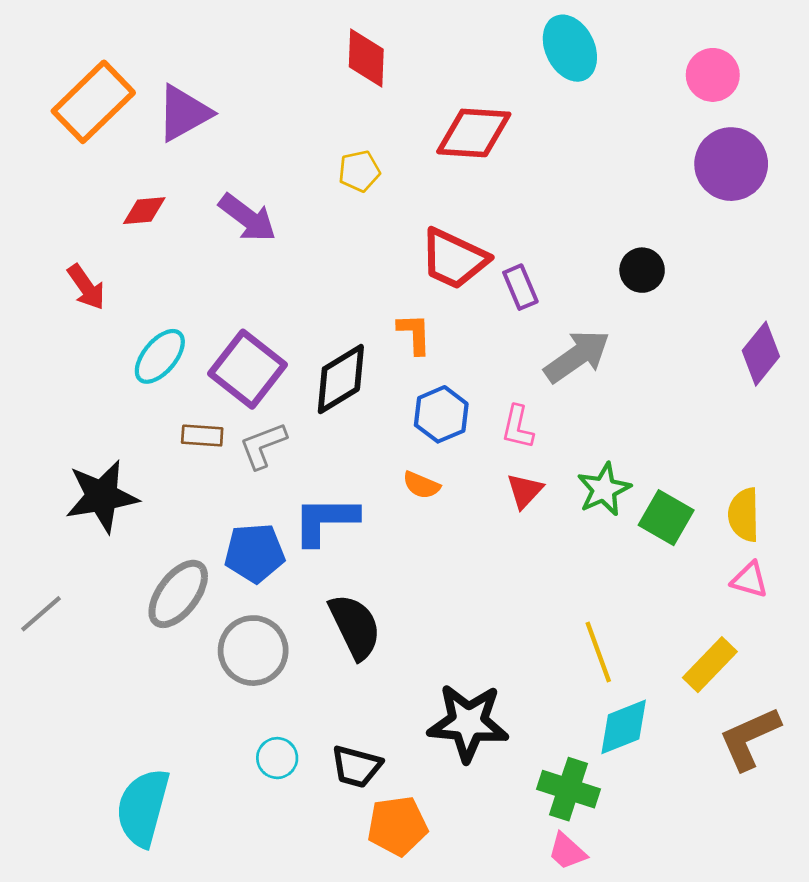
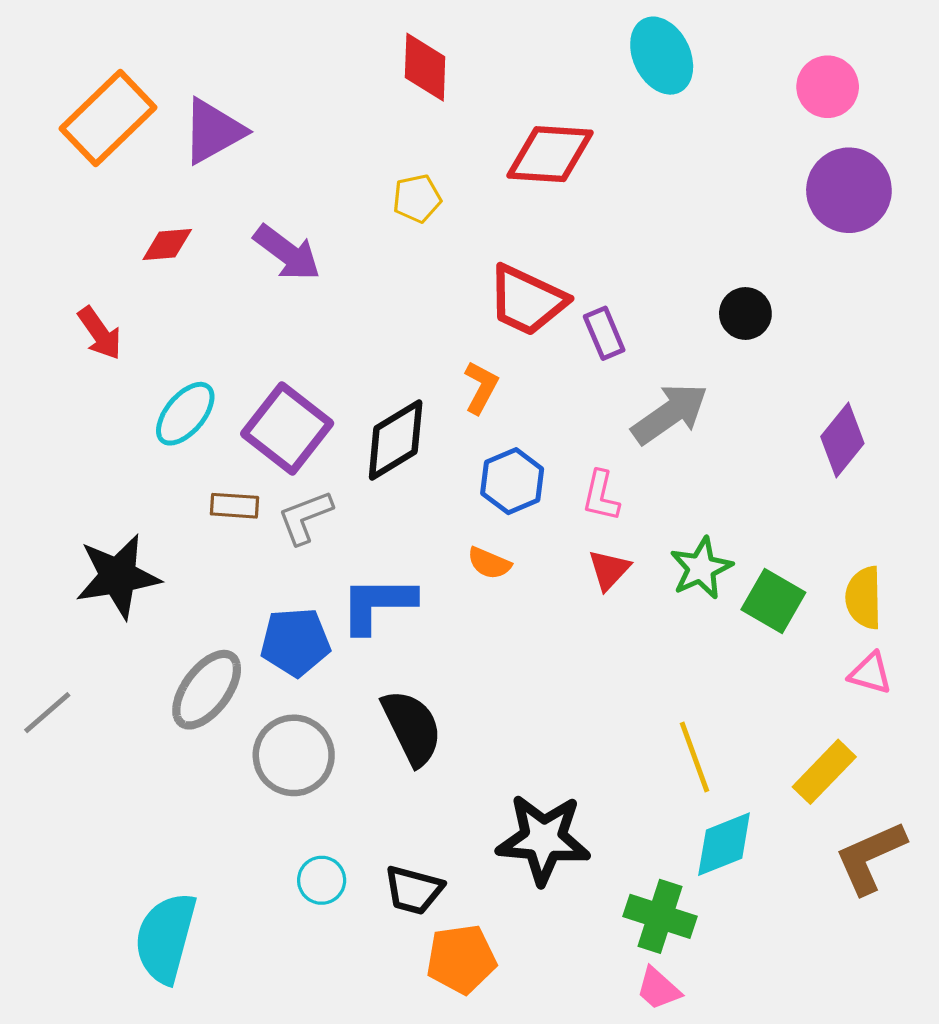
orange L-shape: (414, 334) -> (481, 387), turned 30
purple diamond: (761, 354) -> (842, 440), moved

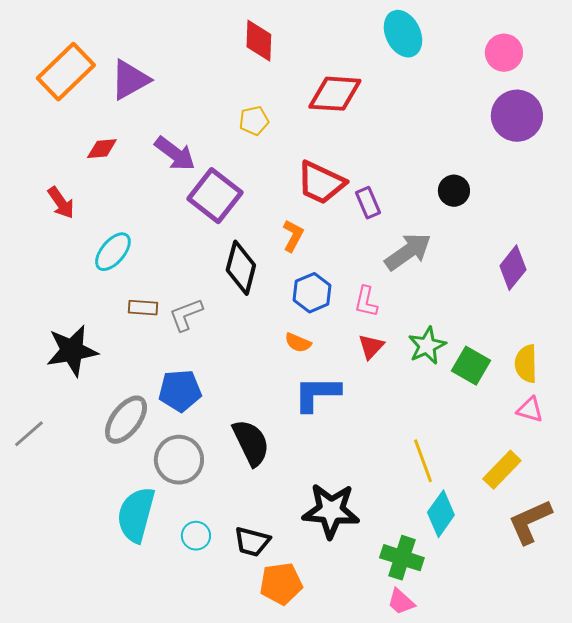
purple square: (287, 428) -> (215, 196), moved
black diamond: (396, 440) -> (241, 268), turned -44
blue L-shape: (377, 604) -> (317, 394), moved
cyan diamond: (724, 844) -> (441, 514), turned -33
cyan semicircle: (166, 938) -> (136, 515), moved

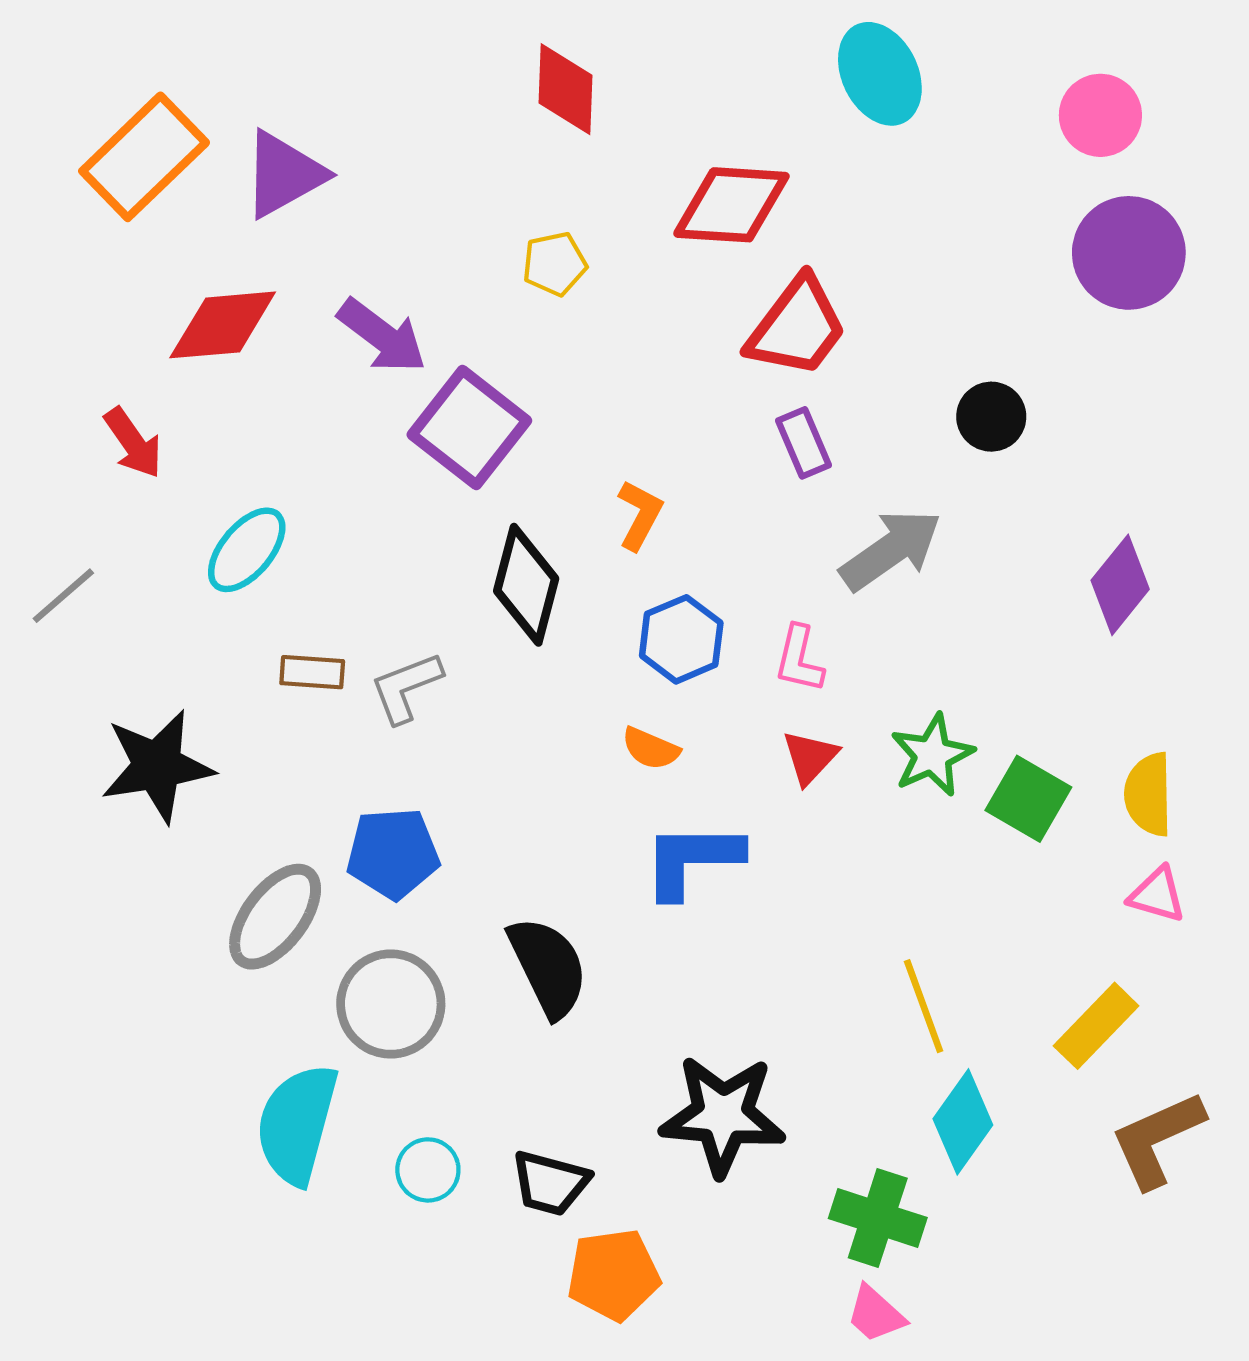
red diamond: (102, 149) -> (223, 325), size x1.6
red trapezoid: (321, 183) -> (797, 327), moved, turned -78
gray line: (29, 434) -> (63, 596), moved

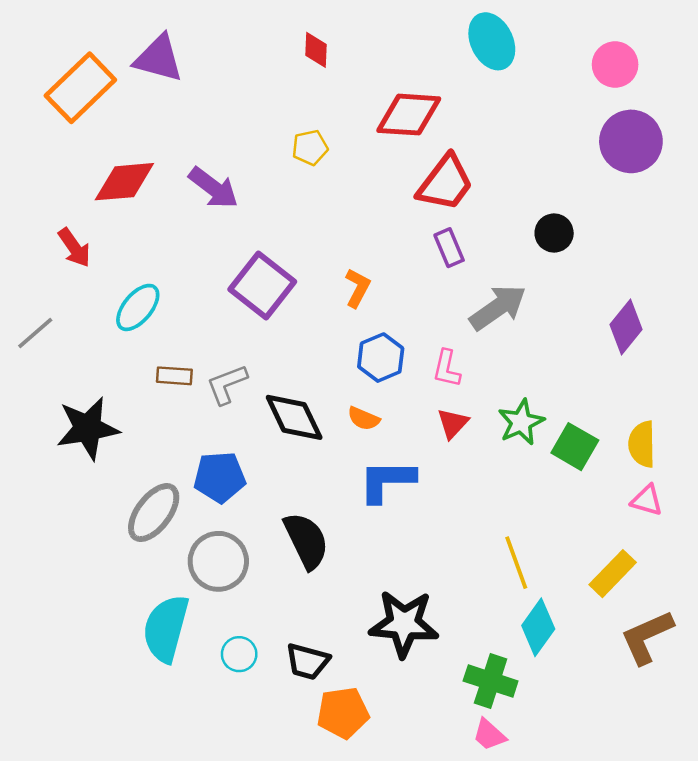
red diamond: (565, 89) -> (316, 50), size x0.7
purple triangle: (284, 174) -> (159, 58), moved, turned 44
purple square: (469, 428) -> (262, 285), moved
black diamond: (526, 585) -> (294, 417), moved, turned -40

